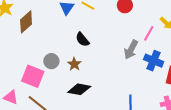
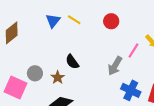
black semicircle: (82, 39) -> (72, 62), moved
blue cross: (154, 61) -> (131, 90), moved

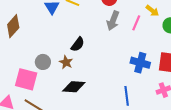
black semicircle: (72, 62) -> (78, 44), turned -98
gray arrow: (115, 66) -> (113, 21), moved

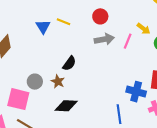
gray arrow: (113, 21) -> (104, 39), turned -120
blue cross: (140, 63) -> (136, 92), moved

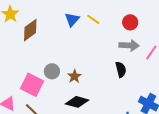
black semicircle: (69, 63) -> (121, 70), moved, turned -63

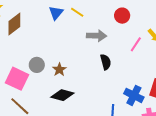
red circle: (130, 22) -> (122, 16), moved
gray arrow: (129, 45) -> (97, 36), moved

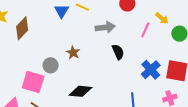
brown star: (59, 70) -> (73, 53), moved
blue cross: (134, 95) -> (151, 70), moved, turned 30

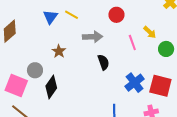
pink line: (145, 30) -> (132, 42), turned -49
brown star: (73, 53) -> (59, 51), moved
black diamond: (80, 91) -> (51, 87), moved, turned -65

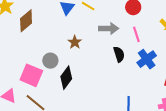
pink line: (132, 42) -> (136, 34), moved
blue cross: (135, 83) -> (147, 59), moved

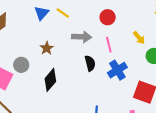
black diamond: (66, 78) -> (50, 80), moved

